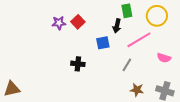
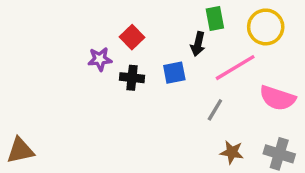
purple star: (59, 23) -> (100, 59), moved
pink semicircle: (164, 58) -> (278, 98), size x1.5
black cross: (78, 64) -> (132, 78), moved

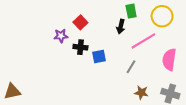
blue square: (174, 73) -> (99, 56), moved
pink semicircle: (278, 98) -> (169, 60), turned 80

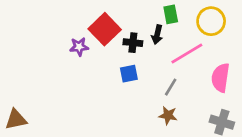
red square: (80, 22) -> (105, 29), size x1.6
black cross: (80, 47) -> (133, 43), moved
brown star: (141, 93) -> (168, 115), moved

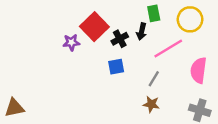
black cross: (133, 43) -> (120, 39), turned -35

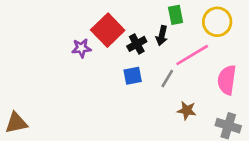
gray line: (154, 79) -> (167, 79), moved
brown star: (151, 104) -> (187, 110), moved

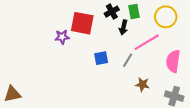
red square: (108, 30) -> (82, 23), turned -35
black cross: (137, 44) -> (112, 12), moved

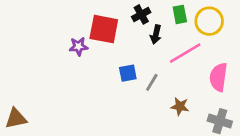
green rectangle: (134, 12) -> (180, 14), moved
gray line: (128, 60) -> (152, 82), moved

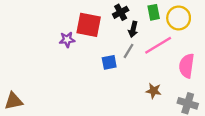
gray line: (152, 82) -> (129, 51), moved

